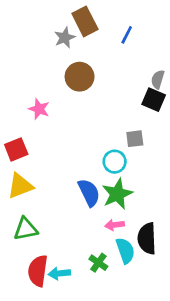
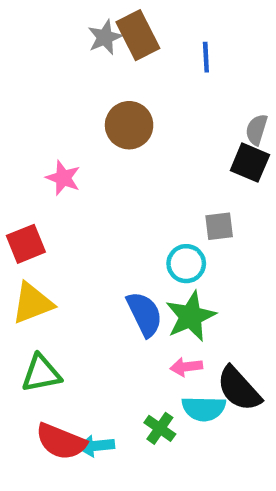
blue line: (127, 35) -> (206, 57), turned -30
gray star: (65, 38) -> (105, 37), moved
black semicircle: (147, 238) -> (239, 389), turned -40
cyan semicircle: (125, 251) -> (204, 409), turned 110
red semicircle: (38, 271) -> (61, 442), turned -76

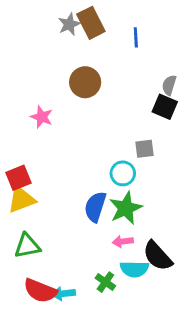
red square: (26, 244) -> (19, 178), moved
blue semicircle: (144, 314) -> (95, 207), turned -136

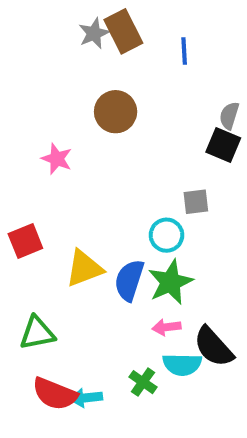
yellow triangle: (21, 199) -> (84, 268), moved

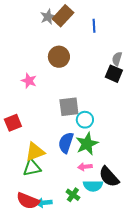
brown rectangle: (123, 31) -> (63, 16), turned 70
gray square: (196, 202) -> (69, 107), moved, size x1.5
yellow triangle: (84, 268) -> (35, 152), moved
green triangle: (37, 333) -> (32, 168), moved

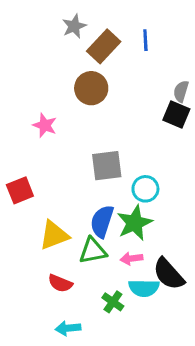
brown rectangle: (63, 16) -> (104, 46), moved
cyan circle: (85, 120) -> (145, 189), moved
green triangle: (32, 168) -> (93, 251), moved
red semicircle: (28, 201) -> (60, 283), moved, size x0.7
cyan arrow: (44, 203) -> (68, 328), moved

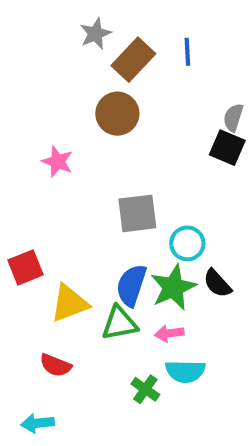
red square: (20, 190) -> (26, 267), moved
black semicircle: (169, 274) -> (217, 283), moved, size x0.7
red semicircle: (60, 283) -> (55, 365), moved
cyan arrow: (68, 328) -> (37, 423), moved

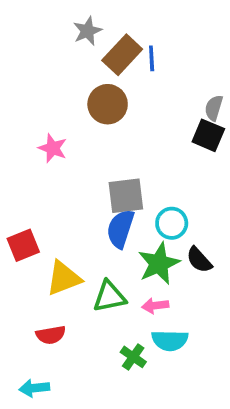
blue line: (187, 52) -> (152, 58), moved
blue semicircle: (131, 285) -> (120, 229), moved
red semicircle: (55, 365) -> (51, 335), turned -32

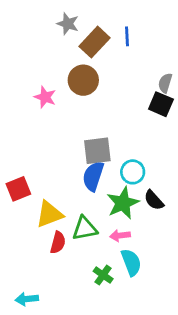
gray star: (87, 31) -> (68, 24), turned -30
blue line: (152, 58) -> (127, 36), moved
pink star: (53, 148) -> (45, 97), moved
red semicircle: (51, 335) -> (58, 243), moved, turned -65
cyan semicircle: (170, 340) -> (131, 262), turned -112

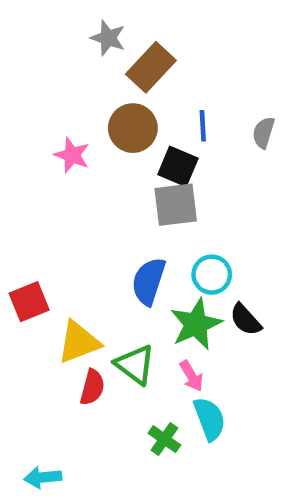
blue line: (127, 36) -> (203, 126), moved
black square: (161, 104) -> (178, 166), moved
gray square: (97, 151) -> (176, 205), moved
green triangle: (85, 228) -> (135, 365), turned 48
pink arrow: (120, 235) -> (191, 376), turned -114

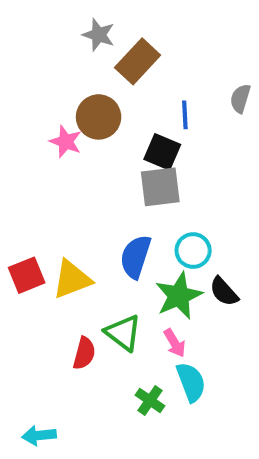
brown circle: (133, 128) -> (99, 117), moved
gray semicircle: (264, 133) -> (240, 98), moved
yellow triangle: (79, 342) -> (72, 279), moved

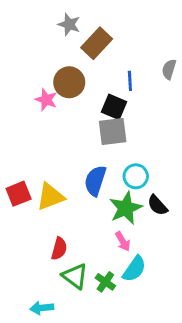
green triangle: (123, 333) -> (75, 276), moved
cyan semicircle: (191, 382) -> (134, 269), turned 56
cyan arrow: (39, 435) -> (42, 308), moved

